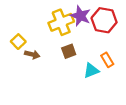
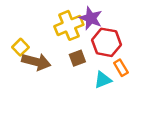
red hexagon: (104, 20) -> (106, 42), moved
brown arrow: (32, 54) -> (36, 62), size x1.6

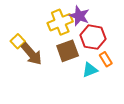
brown square: (77, 58) -> (68, 51), size x1.5
brown arrow: (36, 62) -> (32, 54), turned 35

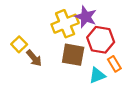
brown square: (68, 51) -> (73, 55), turned 30
brown arrow: (32, 54) -> (34, 58), size x0.7

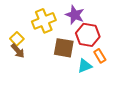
yellow cross: (65, 24) -> (44, 21), moved
brown arrow: (34, 58) -> (18, 51), moved

